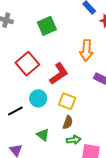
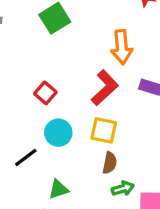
red square: (27, 64) -> (45, 93), moved, size x0.6
red L-shape: (59, 74) -> (105, 88), moved
green triangle: (43, 135) -> (58, 189), moved, turned -48

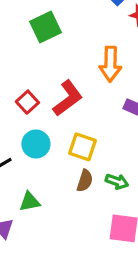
red L-shape: (105, 88) -> (68, 98), moved
green arrow: (123, 188) -> (117, 181), moved, turned 30

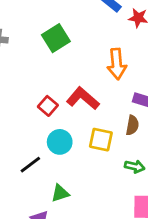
red L-shape: (68, 98) -> (83, 98), turned -96
brown semicircle: (85, 181) -> (132, 125), moved

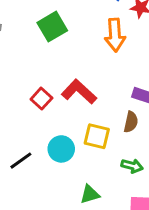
orange arrow: (117, 64) -> (115, 35), moved
cyan circle: (60, 142) -> (61, 149), moved
green triangle: (60, 193) -> (90, 194), moved

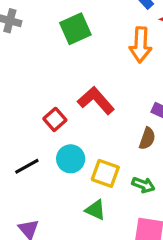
red square: (41, 99) -> (55, 119), moved
yellow square: (97, 136) -> (105, 173), moved
green triangle: (90, 194) -> (95, 210), turned 35

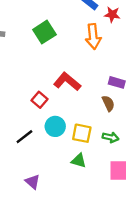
brown semicircle: (147, 138) -> (108, 103), turned -35

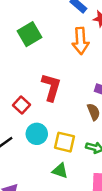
red L-shape: (67, 82) -> (51, 87), turned 64

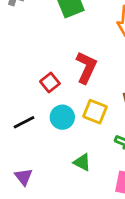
yellow square: (64, 142) -> (95, 112), moved

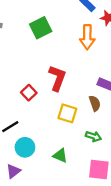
cyan circle: (62, 117) -> (25, 147), moved
purple triangle: (23, 177) -> (13, 171), turned 35

